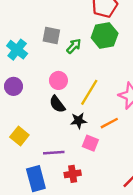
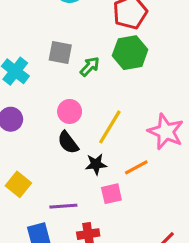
pink square: (90, 143) -> (111, 194), turned -35

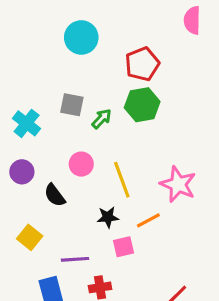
yellow line: (110, 127) -> (122, 180), turned -51
black semicircle: (68, 143) -> (55, 195), moved

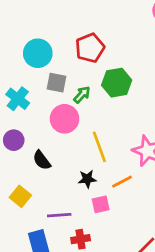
cyan circle: (81, 37) -> (38, 53), moved
red pentagon: (142, 64) -> (90, 48), moved
pink circle: (81, 164) -> (65, 119), moved, size x1.4

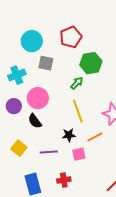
green arrow: (82, 95) -> (77, 83), moved
cyan cross: (18, 99) -> (17, 75), turned 30
pink circle: (65, 119) -> (38, 98), moved
purple line: (59, 215) -> (49, 152), moved

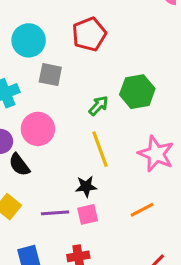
green hexagon: (91, 63) -> (137, 92), moved
black semicircle: (35, 121) -> (19, 165), moved
orange line: (95, 137) -> (142, 210), moved
pink square: (79, 154) -> (88, 214), moved

